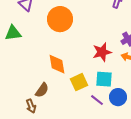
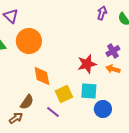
orange circle: (60, 19) -> (29, 41), moved
purple line: (97, 100) -> (53, 112), moved
brown arrow: (31, 106) -> (16, 118), turned -104

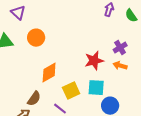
orange circle: (29, 41) -> (36, 38), size x0.7
orange diamond: (42, 76) -> (49, 73), turned 70

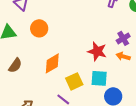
red star: (94, 61) -> (97, 51), turned 30
brown semicircle: (34, 99) -> (15, 65), moved

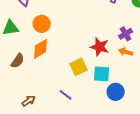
orange diamond: (52, 63) -> (41, 49), moved
yellow square: (74, 81) -> (79, 67), moved

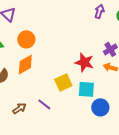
purple line: (66, 95) -> (44, 104), moved
brown arrow: (29, 101) -> (19, 108), moved

